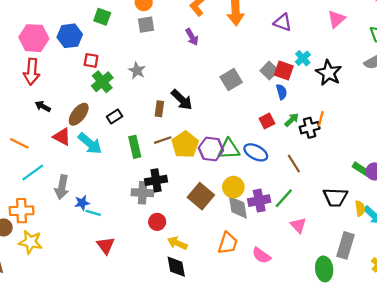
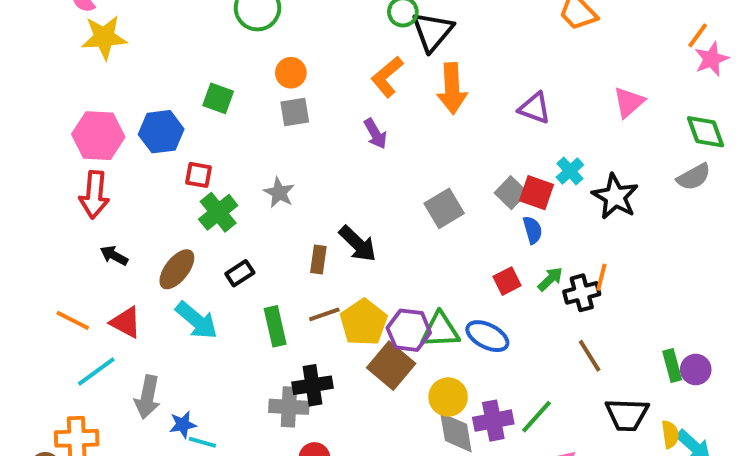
red triangle: (62, 137) -> (126, 322), moved
brown line: (294, 164) -> (590, 356), moved
green rectangle: (361, 169) -> (672, 366), turned 42
brown square: (201, 196) -> (391, 366), moved

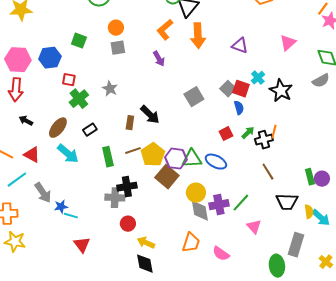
gray arrow: (147, 397) -> (43, 193), turned -45

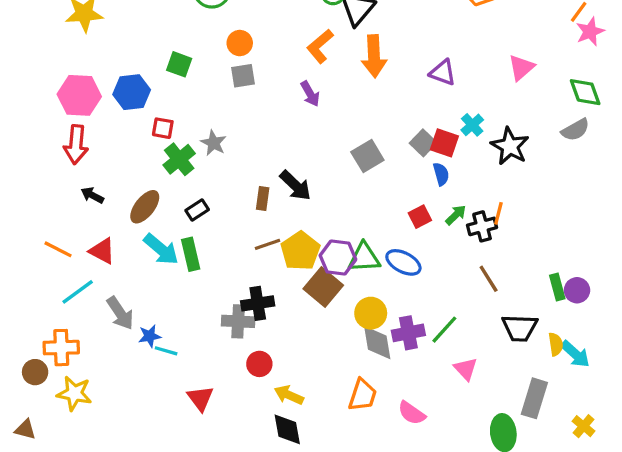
gray star: (110, 89) -> (214, 143), moved
green rectangle: (108, 157) -> (191, 254), moved
red triangle: (82, 245) -> (200, 398), moved

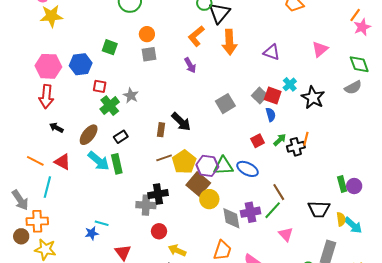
brown line: (489, 279) -> (279, 192), moved
cyan line: (78, 292) -> (47, 187), turned -40
gray arrow: (120, 313) -> (20, 200), moved
yellow circle: (371, 313) -> (209, 199), moved
blue star: (150, 336) -> (92, 233), moved

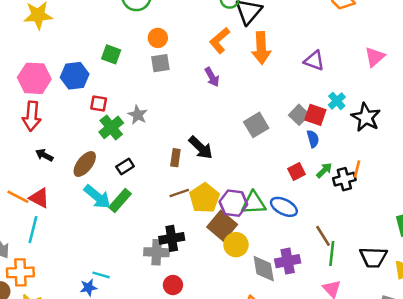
red triangle: (62, 162) -> (39, 198), moved
green rectangle: (117, 164) -> (120, 201), turned 54
green line: (273, 210) -> (332, 253), moved, turned -36

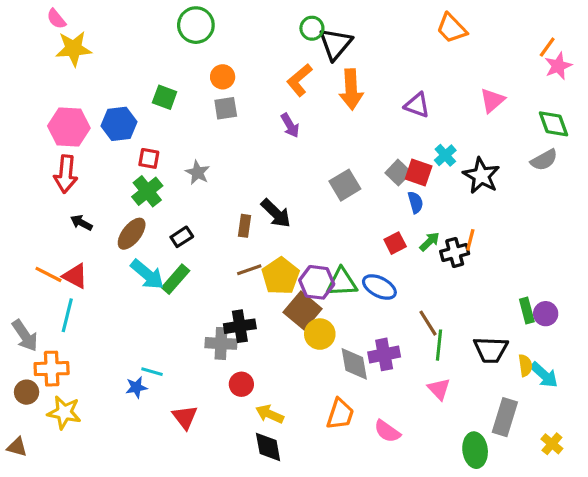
green cross: (111, 127) -> (147, 191), moved

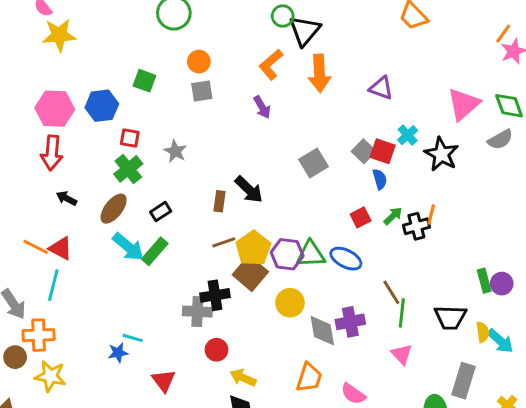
pink triangle: (492, 100) -> (464, 104), moved, size x1.4
brown square: (303, 311) -> (250, 273), moved

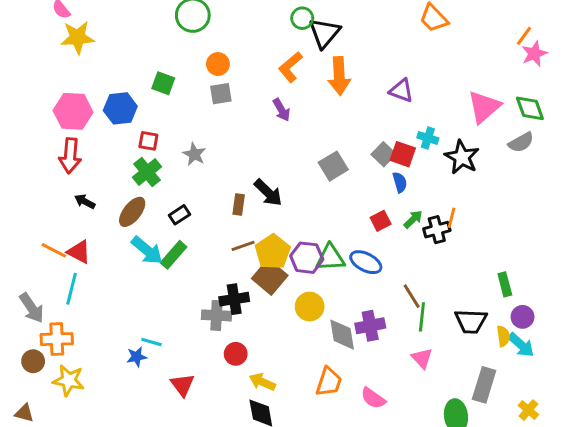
cyan cross: (408, 135) -> (428, 138), turned -30
purple circle: (502, 284) -> (523, 317), moved

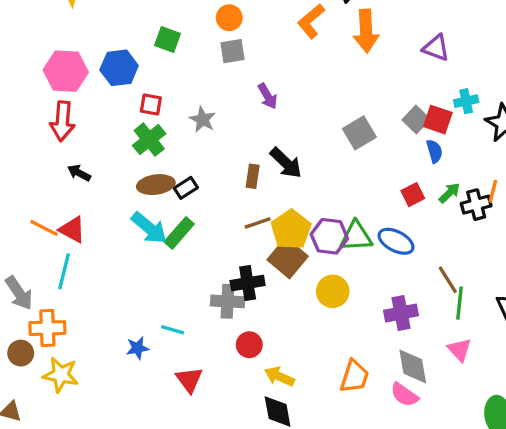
purple arrow: (282, 110) -> (268, 96), moved
cyan cross: (428, 138) -> (466, 101), turned -30
brown ellipse: (132, 212) -> (156, 185), moved, turned 44
gray diamond: (342, 335) -> (413, 366), moved
cyan line: (151, 342) -> (173, 330), moved

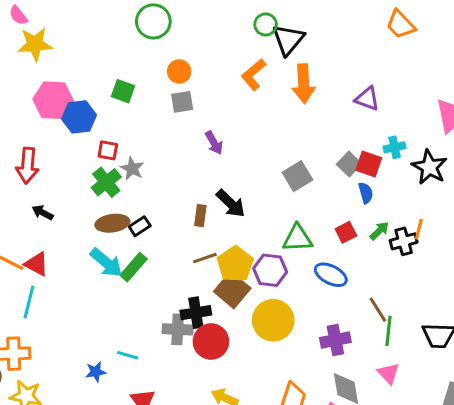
pink hexagon: (66, 71) -> (53, 100), moved
gray star: (203, 120) -> (132, 169), moved
green triangle: (356, 236) -> (297, 238), moved
yellow circle: (333, 291) -> (273, 320), size x1.4
red circle: (249, 345) -> (211, 341), moved, size x1.5

